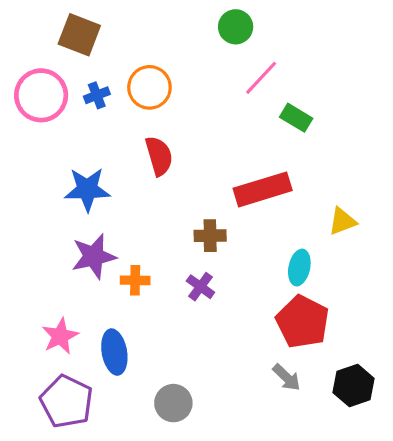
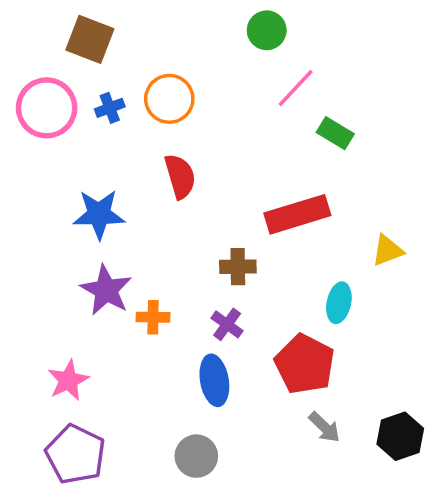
purple star: (94, 256) -> (106, 290), turned -30
red pentagon: (303, 322) -> (305, 364), moved
blue ellipse: (114, 352) -> (214, 380), moved

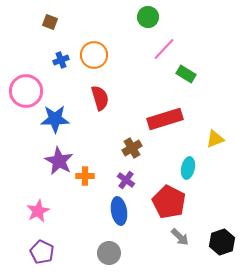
brown square: (90, 39) -> (50, 22), size x0.6
pink circle: (47, 108) -> (26, 91), moved
brown cross: (238, 267) -> (132, 148), turned -30
purple pentagon: (75, 454) -> (42, 252), size x0.7

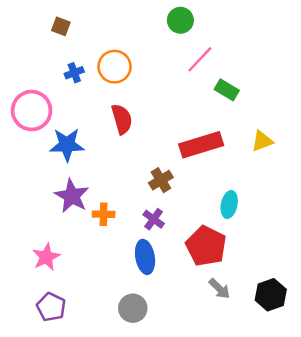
yellow triangle: (215, 139) -> (262, 141), moved

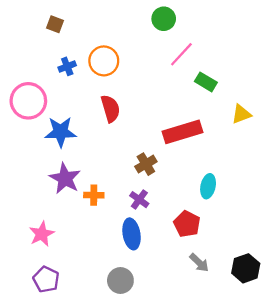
yellow triangle: (262, 141) -> (241, 114), moved
red pentagon: (206, 246) -> (187, 224), size x0.7

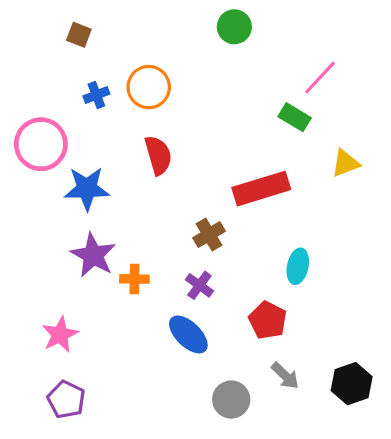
pink line: (181, 54) -> (320, 78), moved
blue ellipse: (132, 234) -> (188, 334), turned -36
gray circle: (120, 280) -> (231, 400), moved

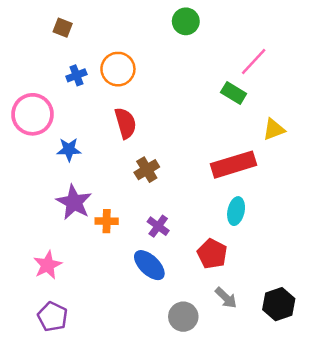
blue star: (87, 189) -> (69, 149), size x0.7
red rectangle: (261, 189) -> (234, 165), moved
brown cross: (209, 235) -> (147, 170), moved

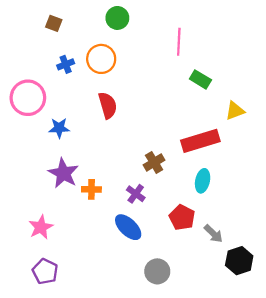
green circle: (186, 21) -> (117, 18), moved
pink line: (254, 62) -> (179, 42), moved, turned -40
brown cross: (147, 170) -> (154, 162), moved
gray arrow: (226, 298) -> (213, 234), moved

